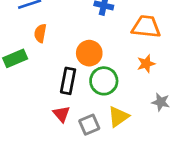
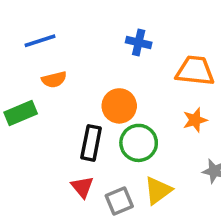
orange semicircle: (40, 33) -> (54, 80), turned -114

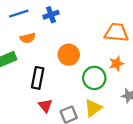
blue cross: (139, 43) -> (51, 15), moved, turned -32
black rectangle: (91, 143) -> (38, 78), moved
green circle: (139, 143) -> (94, 78), moved

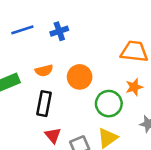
orange semicircle: (28, 38) -> (44, 71), moved

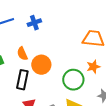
orange semicircle: (44, 71) -> (22, 54), turned 80
orange circle: (80, 77) -> (41, 65), moved

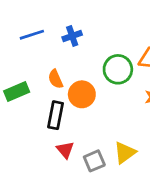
green circle: (73, 80) -> (118, 69), moved

